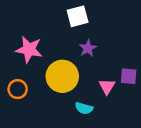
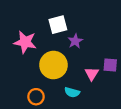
white square: (78, 16) -> (58, 25), moved
orange circle: (18, 89) -> (36, 97), moved

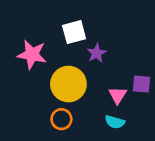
cyan semicircle: (72, 92) -> (115, 122), moved
orange circle: (36, 97) -> (61, 119), moved

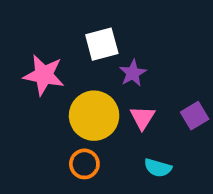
purple square: (141, 84) -> (195, 116), turned -36
pink triangle: (118, 95) -> (142, 118), moved

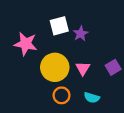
purple star: (133, 73) -> (81, 34), moved
orange circle: (84, 164) -> (62, 95), moved

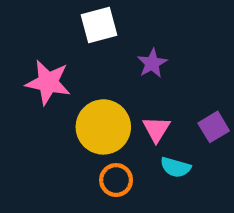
white square: (59, 26) -> (99, 25), moved
cyan semicircle: (92, 98) -> (176, 167), moved

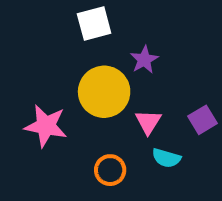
pink star: (48, 82) -> (46, 126), moved
yellow circle: (103, 127) -> (104, 92), moved

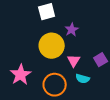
pink star: (46, 126) -> (21, 75), moved, turned 30
orange circle: (110, 170) -> (55, 85), size x1.5

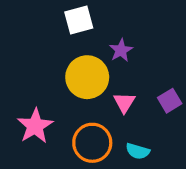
cyan semicircle: (83, 79) -> (138, 151), moved

